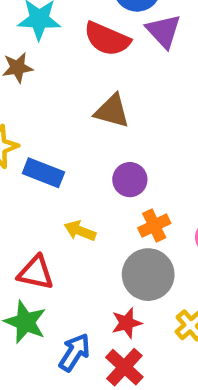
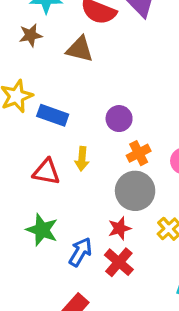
brown triangle: (112, 111) -> (80, 49), moved
yellow arrow: (80, 231) -> (82, 159), turned -105
red triangle: (36, 273) -> (46, 172), moved

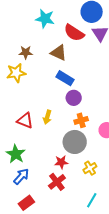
brown star: (31, 35) -> (26, 52), moved
blue rectangle: (53, 115) -> (65, 78), moved
blue arrow: (80, 252) -> (21, 176), moved

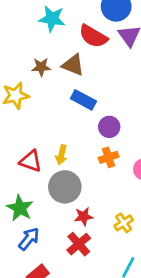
brown star: (26, 52) -> (41, 67), moved
purple circle: (74, 98) -> (109, 127), moved
gray circle: (75, 142) -> (65, 187), moved

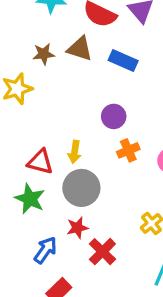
blue rectangle: (83, 100) -> (123, 60), moved
purple circle: (109, 127) -> (114, 116), moved
green star: (20, 208) -> (30, 199), moved
red star: (84, 216) -> (77, 228), moved

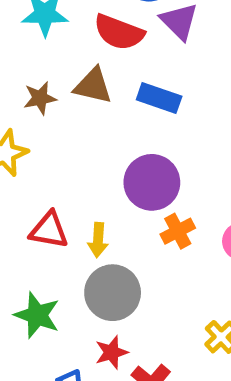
purple circle: (114, 116) -> (152, 182), size x1.5
red triangle: (40, 162) -> (49, 230), moved

